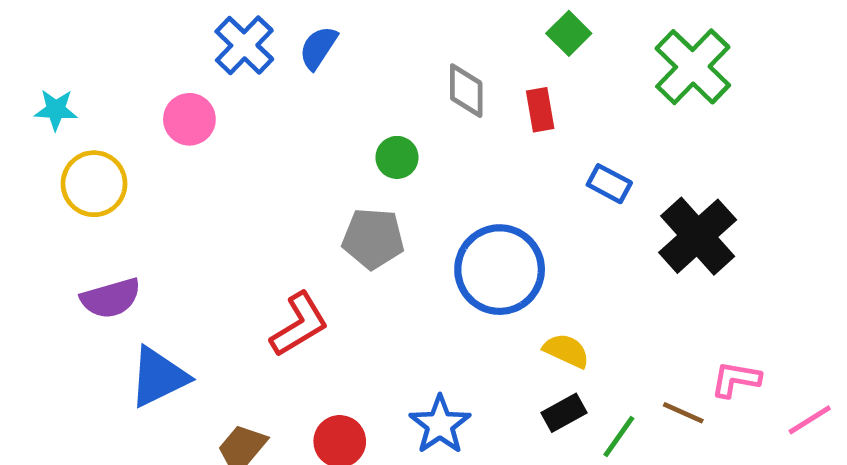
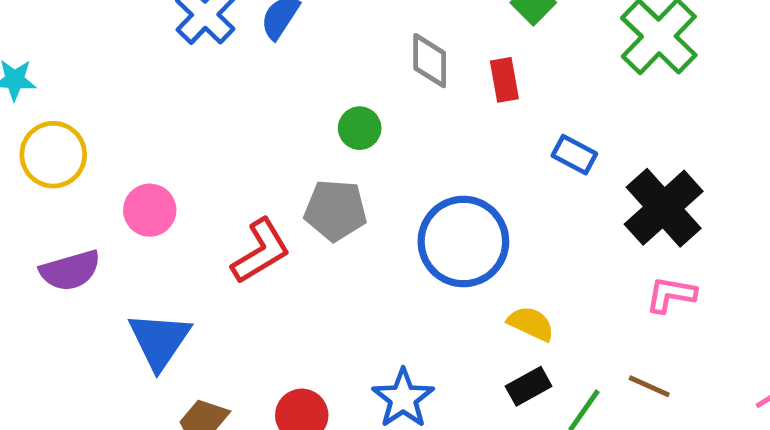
pink circle: (189, 119) -> (150, 210), moved
red L-shape: (299, 324) -> (261, 251), moved
blue triangle: (158, 377) -> (159, 340), moved, turned -30
pink L-shape: (736, 379) -> (671, 295), moved

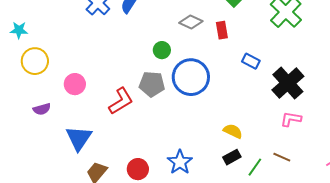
gray diamond: (430, 61) -> (191, 22), turned -65
blue circle: (463, 242) -> (191, 77), moved
purple semicircle: (70, 270) -> (42, 109), size x0.7

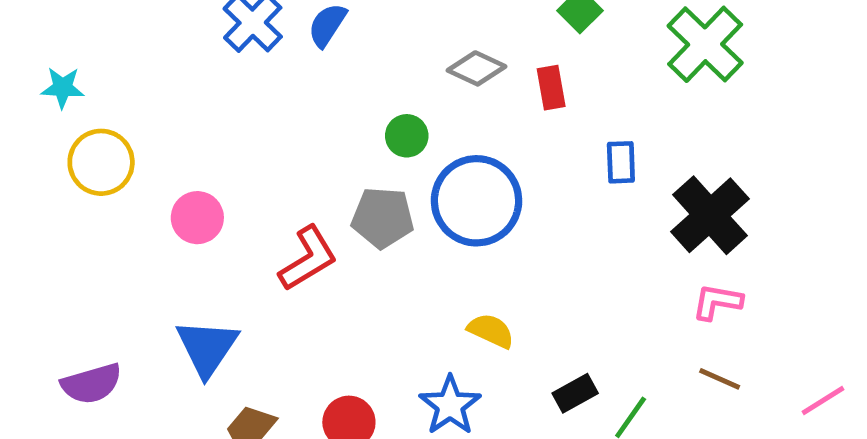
blue rectangle: (251, 61) -> (621, 162), turned 60
purple semicircle: (42, 109) -> (91, 384), moved, size x1.4
yellow semicircle: (233, 131) -> (491, 331), moved
brown line: (282, 157) -> (720, 379), moved

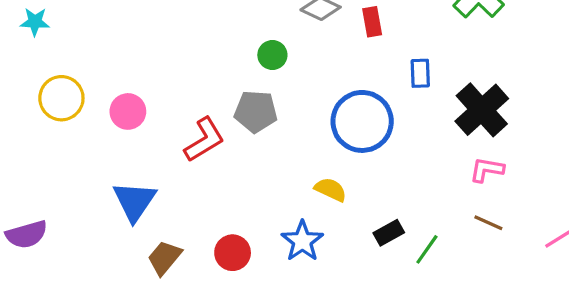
yellow circle: (101, 162) -> (61, 98), moved
blue circle: (477, 201) -> (362, 121), moved
purple semicircle: (91, 384) -> (27, 234), moved

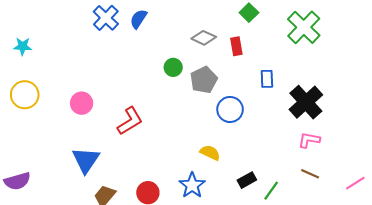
yellow circle: (61, 98) -> (25, 95), moved
gray pentagon: (256, 111) -> (204, 80), moved, turned -30
blue circle: (362, 121) -> (230, 109), size x0.7

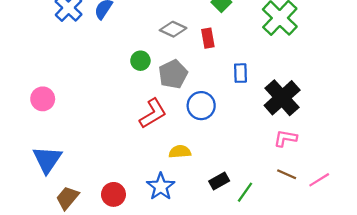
red L-shape: (130, 121) -> (153, 113), moved
yellow semicircle: (210, 153) -> (180, 152), turned -30
pink line: (355, 183) -> (319, 180), moved

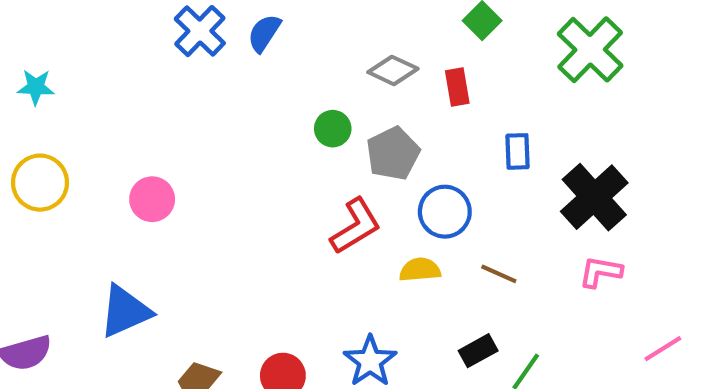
yellow semicircle: (180, 152) -> (420, 270), moved
blue triangle: (47, 160) -> (125, 311), moved, turned 32
brown line: (287, 174) -> (499, 274), moved

